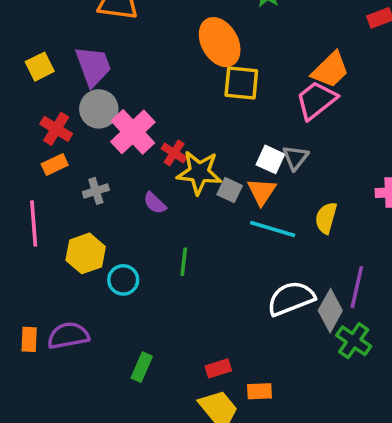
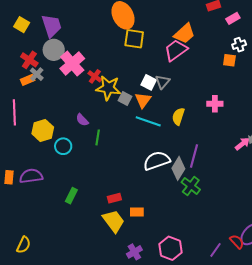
yellow square: (40, 67) -> (22, 25), turned -35
gray cross: (96, 191) -> (37, 74), moved, turned -32
purple semicircle: (155, 203) -> (82, 120), moved

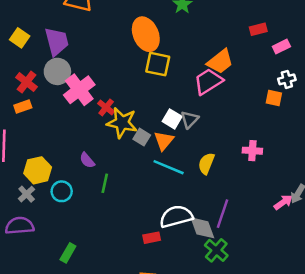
gray cross: (37, 74) -> (27, 194), moved
gray diamond: (178, 168) -> (202, 228), turned -55
red rectangle: (114, 198) -> (152, 238), moved

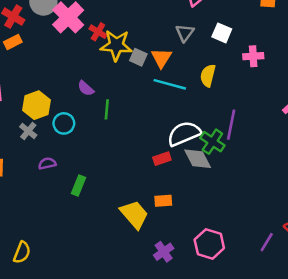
white square: (172, 119) -> (222, 33), moved
purple semicircle: (20, 226) -> (47, 164), moved, size x0.6
gray diamond: (202, 228) -> (198, 159), moved
green cross: (216, 250) -> (212, 142), moved

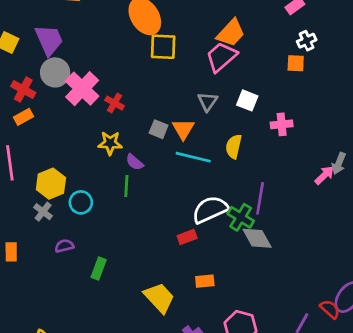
yellow star: (116, 45) -> (110, 143), moved, size x0.7
purple semicircle: (86, 88) -> (135, 162), moved
gray diamond: (198, 159) -> (257, 238), moved
orange rectangle: (163, 201) -> (205, 281), moved

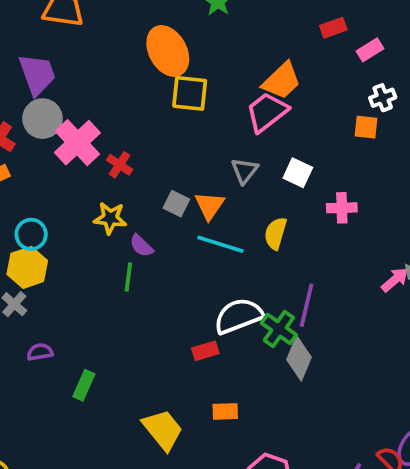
cyan circle: (81, 202) -> (31, 234), moved
gray diamond: (257, 238) -> (299, 358), turned 48

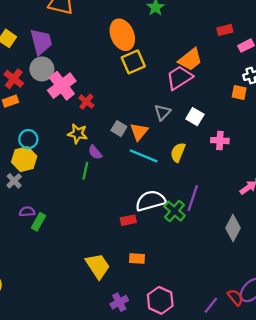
yellow square: (190, 93) -> (133, 62), turned -35
gray diamond: (299, 358) -> (233, 228), moved
green rectangle: (84, 385) -> (39, 222), moved

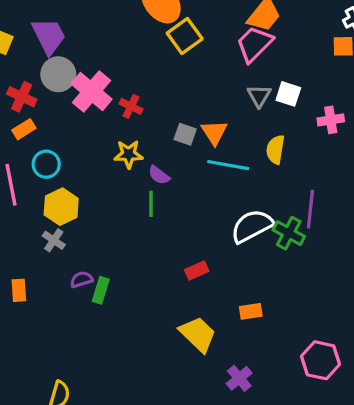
gray triangle: (162, 112) -> (259, 96), moved
cyan circle: (28, 139) -> (46, 164), moved
red rectangle: (128, 220) -> (197, 270), moved
pink hexagon: (160, 300) -> (321, 360), moved

